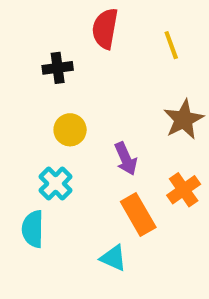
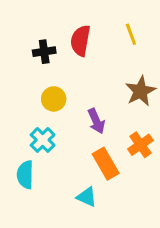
red semicircle: (105, 29) -> (80, 41), moved

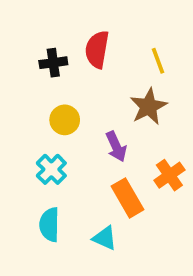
yellow line: (131, 34) -> (158, 61), moved
brown star: (140, 91) -> (148, 107), moved
cyan semicircle: (25, 175) -> (49, 225), moved

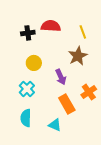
red semicircle: (97, 49) -> (51, 26), turned 84

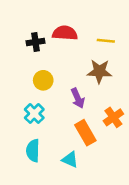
yellow line: (83, 32) -> (106, 41), turned -64
brown star: (78, 56) -> (99, 71), turned 30

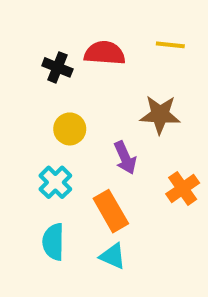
yellow line: (106, 41) -> (170, 45), moved
black cross: (36, 42) -> (57, 67), turned 30
orange rectangle: (85, 133) -> (111, 211), moved

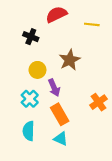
red semicircle: (105, 53) -> (56, 14), moved, turned -30
brown star: (160, 115) -> (70, 60), moved, turned -30
purple arrow: (125, 158) -> (54, 88), moved

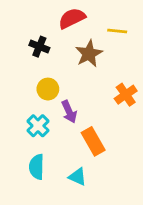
brown star: (70, 60) -> (89, 54), moved
orange cross: (99, 102) -> (126, 95), moved
orange rectangle: (60, 114) -> (93, 141), moved

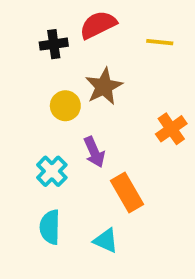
black cross: (39, 47) -> (54, 44), moved, turned -30
brown star: (89, 54) -> (104, 86), moved
yellow circle: (48, 89) -> (65, 106), moved

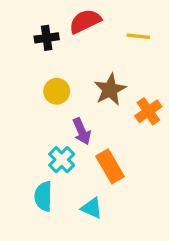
brown star: (104, 86) -> (110, 90), moved
cyan cross: (52, 171) -> (62, 160), moved

